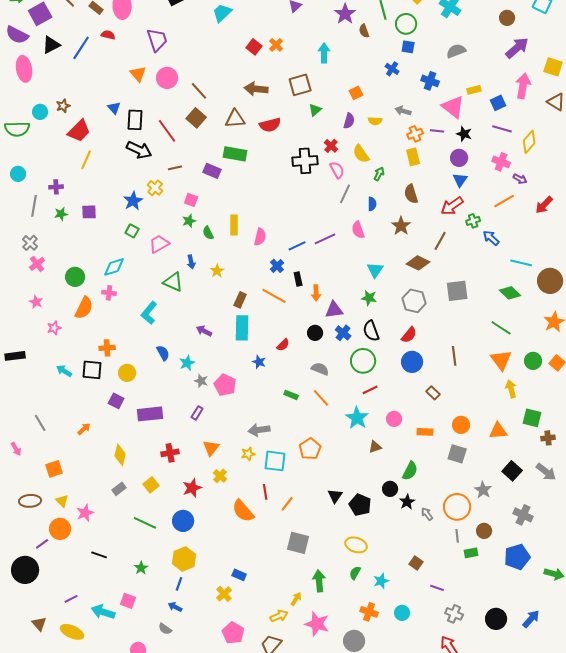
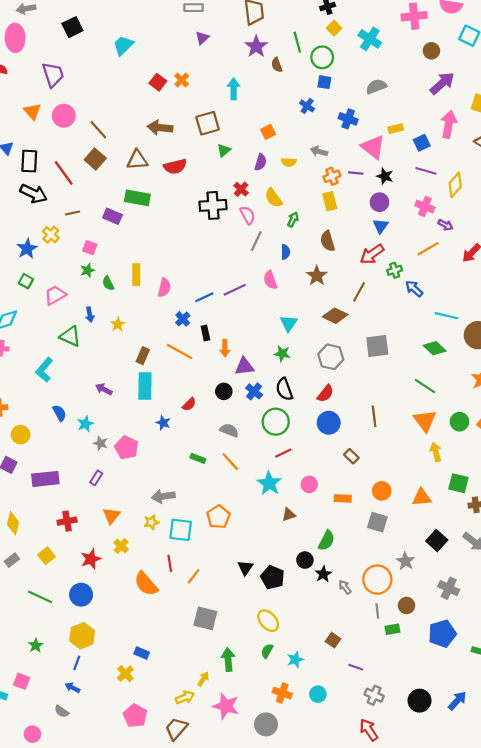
yellow ellipse: (356, 545) -> (268, 621), turned 30

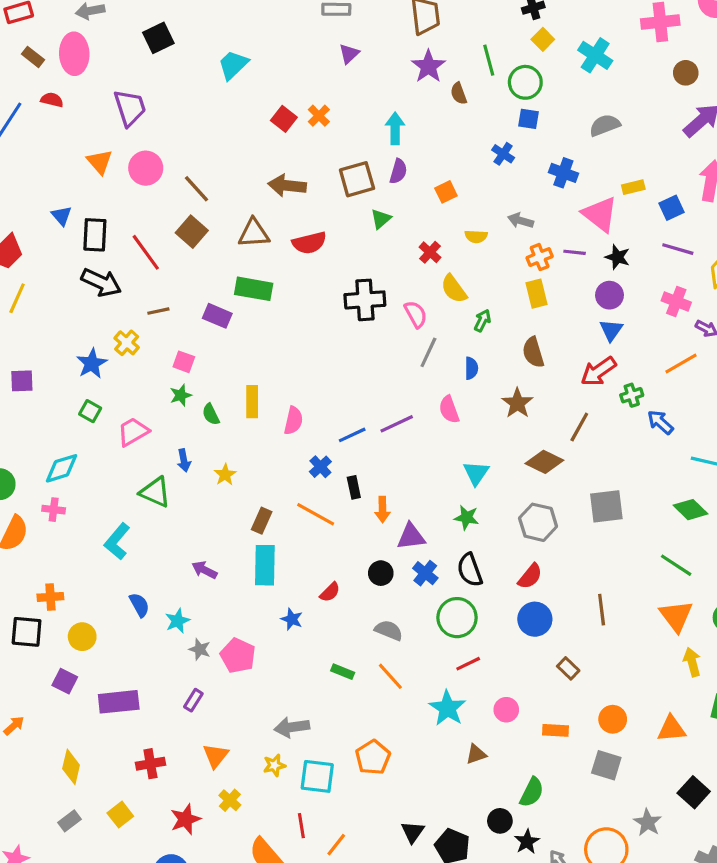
purple semicircle: (261, 162) -> (398, 171), moved
red cross: (241, 189) -> (430, 252), moved

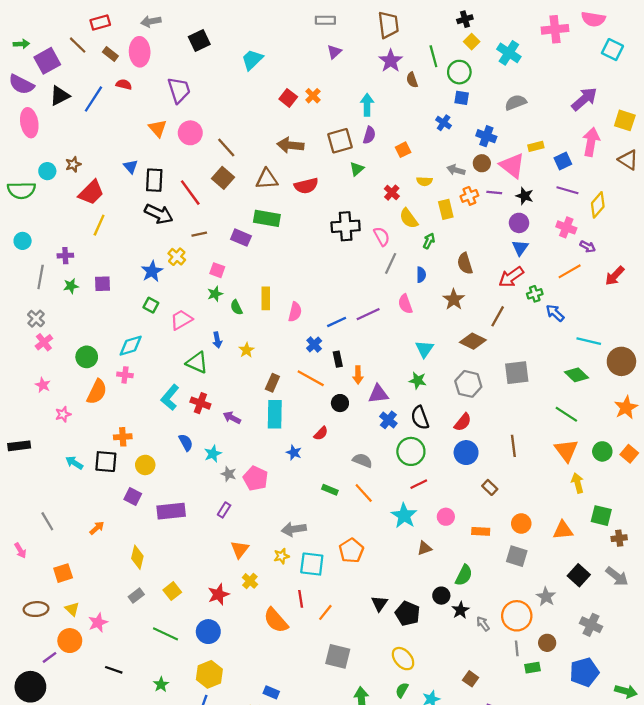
brown circle: (686, 73) -> (482, 163), moved
yellow rectangle: (536, 294) -> (446, 209), moved
black circle: (381, 573) -> (340, 403), moved
red cross: (150, 764) -> (200, 403), moved, turned 30

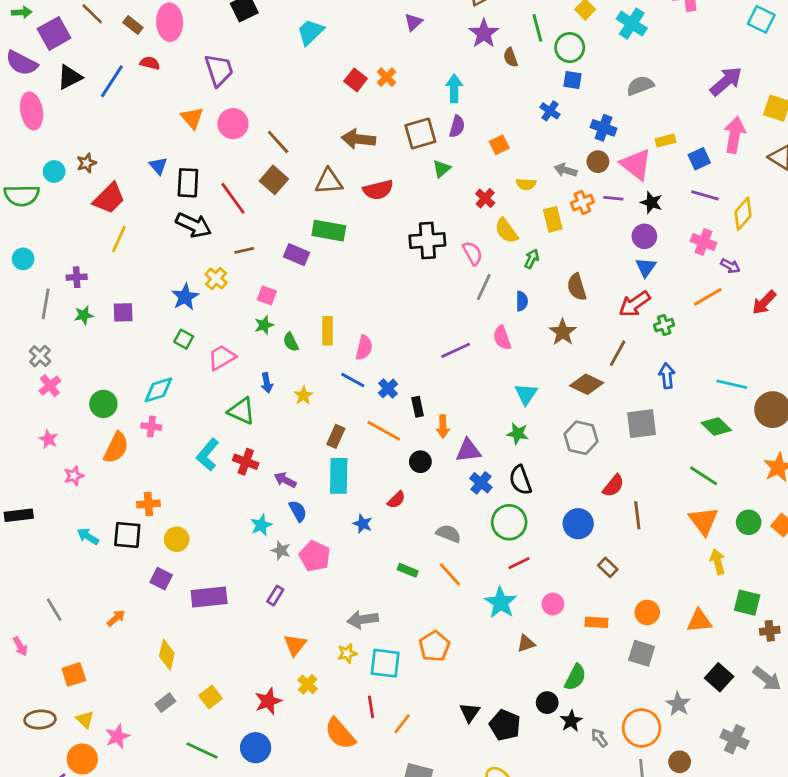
blue arrow: (555, 313) -> (667, 376), moved, turned 42
blue line: (337, 322) -> (353, 380), moved, turned 54
red semicircle: (463, 422) -> (613, 486), moved
blue semicircle: (186, 442) -> (298, 511), moved

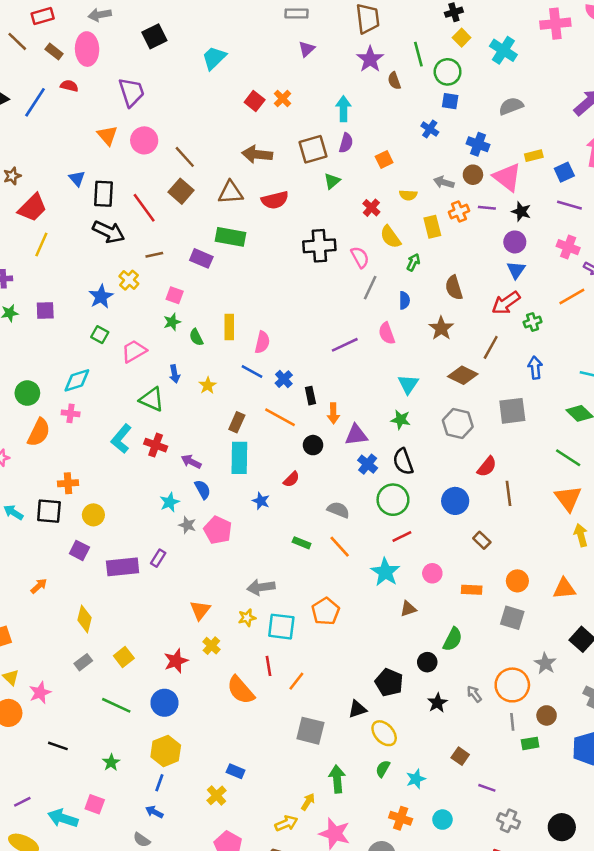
purple rectangle: (275, 596) -> (158, 558), moved
black triangle: (470, 712) -> (357, 709), moved, turned 36
black star: (571, 721) -> (437, 703), moved

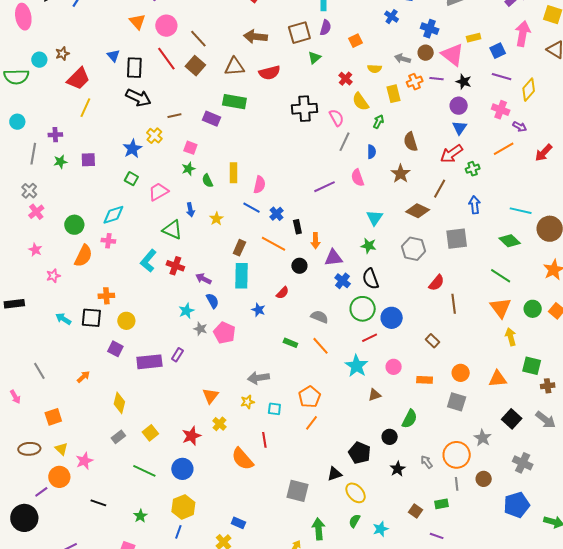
red line: (144, 208) -> (166, 59), moved
blue circle: (455, 501) -> (392, 318), moved
cyan square: (281, 627) -> (274, 409), size x0.6
orange line: (296, 681) -> (311, 423), moved
green rectangle: (530, 743) -> (442, 504), moved

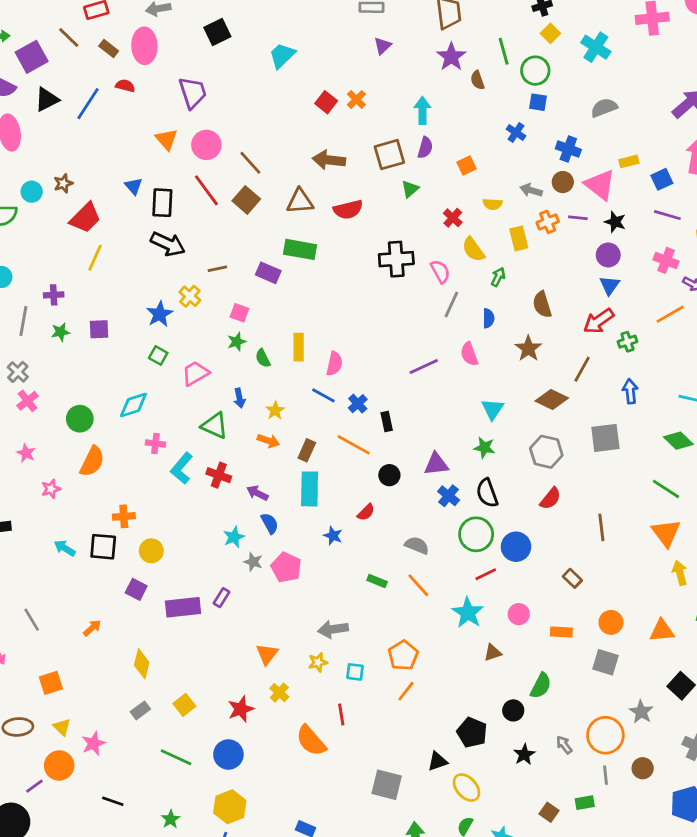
pink cross: (108, 241) -> (155, 443), moved
orange arrow: (315, 241) -> (268, 441), moved, turned -70
red semicircle: (437, 283) -> (550, 499), moved

